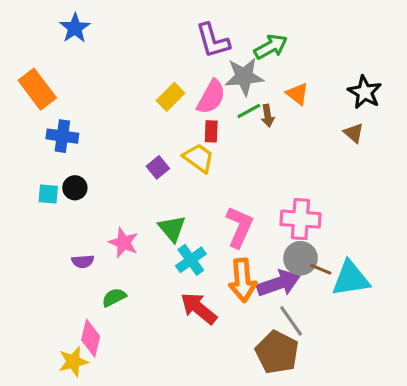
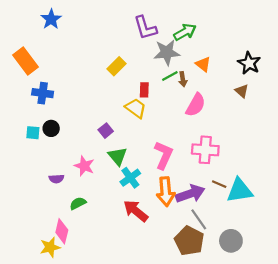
pink semicircle: (211, 97) -> (196, 105), moved
purple square: (158, 167) -> (106, 131), moved
gray circle: (300, 258) -> (231, 241), moved

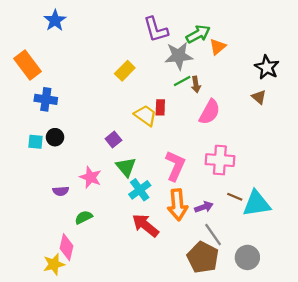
orange triangle: (203, 64) -> (218, 47), moved, turned 42
red rectangle: (144, 90) -> (160, 107), moved
purple arrow: (190, 194) -> (204, 207), size x0.6

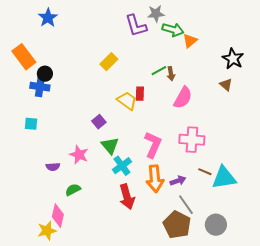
green arrow: (198, 34) -> (173, 30), turned 45
gray star: (179, 56) -> (156, 14), moved, size x0.7
black circle: (55, 137) -> (45, 74), moved
red arrow: (145, 225) -> (127, 197), turned -145

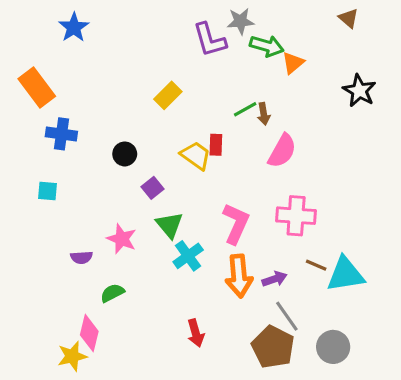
black circle: (45, 74) -> (125, 154), moved
brown triangle: (226, 85) -> (349, 18), moved
red arrow: (127, 197) -> (196, 333), moved, size x0.7

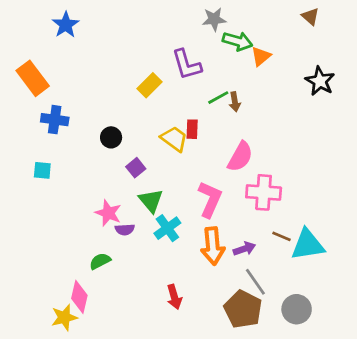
purple L-shape: (210, 40) -> (187, 65), moved
pink semicircle: (282, 151) -> (240, 157), moved
purple semicircle: (81, 257) -> (125, 230), moved

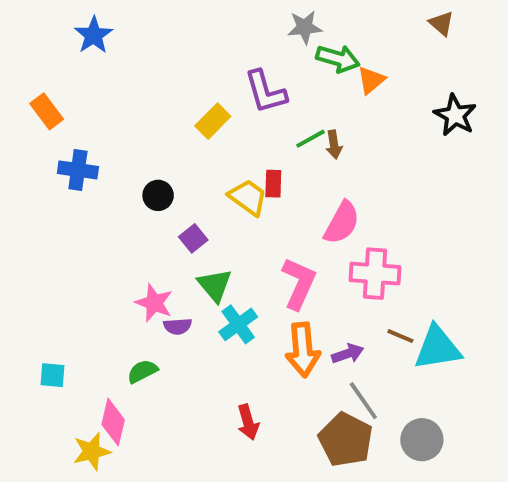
orange rectangle: (33, 78) -> (47, 111), size x0.7
cyan square: (42, 170) -> (53, 375), moved

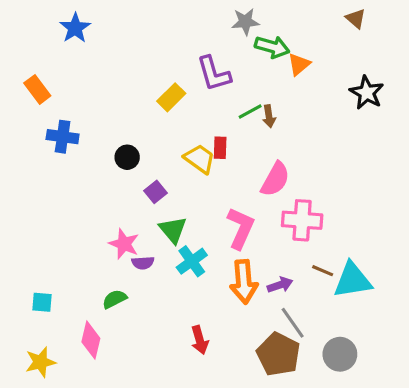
yellow star: (92, 451) -> (40, 362), moved

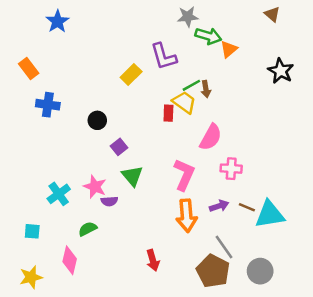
yellow trapezoid: (200, 159) -> (184, 102), moved
pink cross: (302, 220) -> (231, 169), size x0.7
cyan cross: (192, 261) -> (59, 194), moved
purple arrow: (280, 285) -> (219, 206), moved

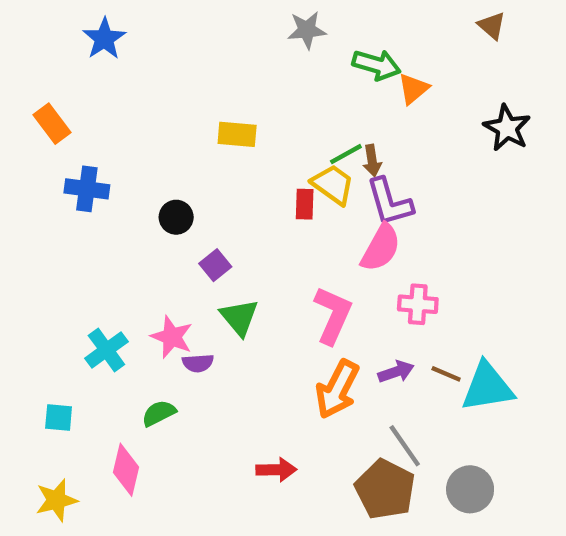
gray star: (188, 17) -> (307, 30), moved
purple L-shape: (164, 56) -> (389, 202), moved
yellow rectangle: (131, 75) -> (237, 134), turned 50
orange arrow: (187, 216) -> (337, 389), turned 32
red arrow: (153, 260) -> (276, 470), turned -75

